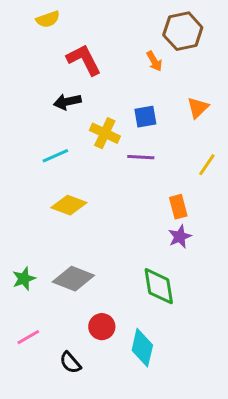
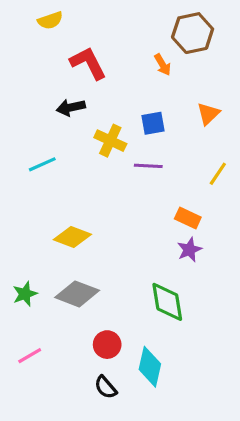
cyan line: (55, 156) -> (42, 164), moved
yellow diamond: (69, 205) -> (72, 237), moved
orange rectangle: (178, 207) -> (188, 218), turned -50
black semicircle: (70, 363) -> (106, 387), moved

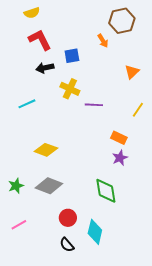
red L-shape: (88, 63) -> (40, 40), moved
blue square: (153, 123) -> (72, 56), moved

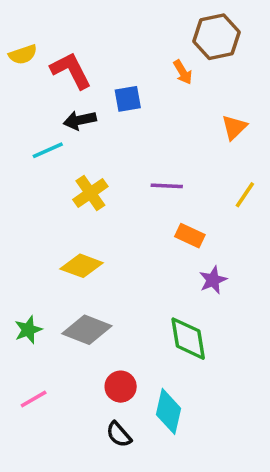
yellow semicircle: (32, 13) -> (23, 54), moved
yellow cross: (70, 89) -> (90, 193), moved, turned 30
cyan line: (27, 104) -> (48, 150), moved
orange rectangle: (119, 138) -> (190, 236), moved

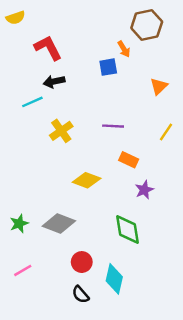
yellow semicircle: (23, 54) -> (16, 18), moved
blue square: (128, 99) -> (108, 67), moved
yellow diamond: (82, 266) -> (87, 180), moved

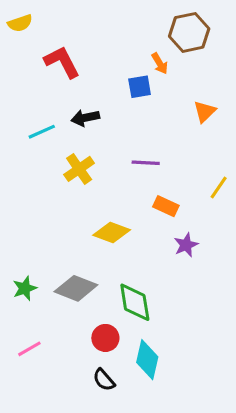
black arrow: (54, 82) -> (85, 118), moved
yellow line: (166, 132) -> (219, 188), moved
green diamond: (127, 230) -> (135, 302), moved

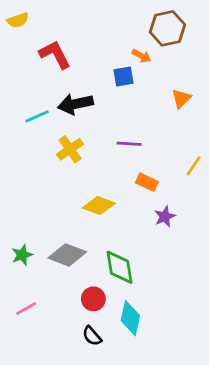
orange arrow: (160, 63) -> (141, 56), turned -30
black arrow: (85, 118) -> (76, 104), size x1.4

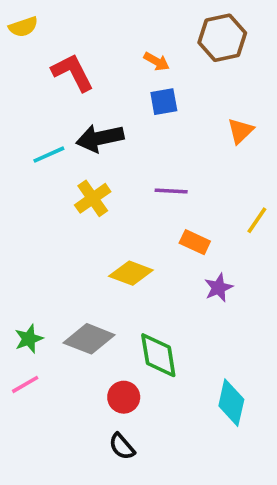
orange arrow: (141, 56) -> (157, 61), moved
pink line: (26, 308) -> (25, 384), moved
cyan diamond: (130, 318) -> (231, 403), moved

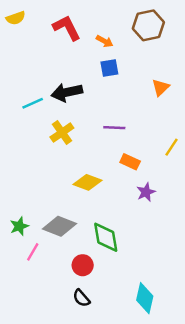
red L-shape: (73, 72) -> (67, 28), moved
pink line: (25, 384) -> (33, 252), moved, turned -30
cyan diamond: (231, 403) -> (145, 298), moved

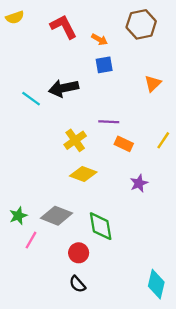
cyan line: (33, 103) -> (31, 99), turned 60
yellow cross: (62, 133) -> (75, 140), moved
orange rectangle: (130, 162) -> (124, 144), moved
cyan diamond: (145, 298) -> (156, 284), moved

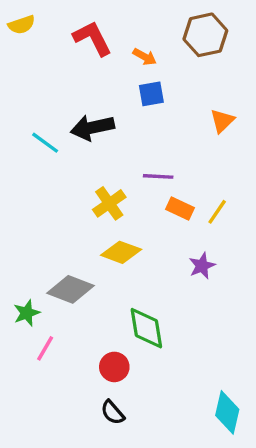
yellow line: (163, 140) -> (217, 212), moved
gray diamond: (57, 216) -> (70, 289), moved

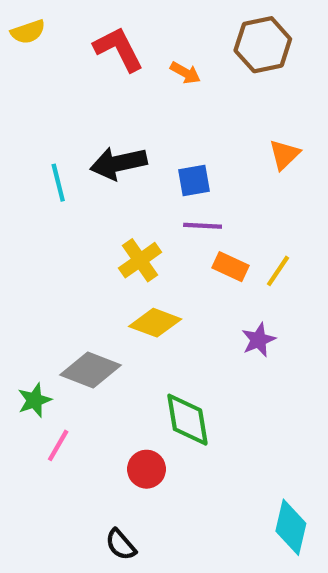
blue square: (151, 94) -> (194, 180), moved
cyan line: (45, 143) -> (58, 183), turned 40
black semicircle: (113, 412) -> (121, 545), moved

